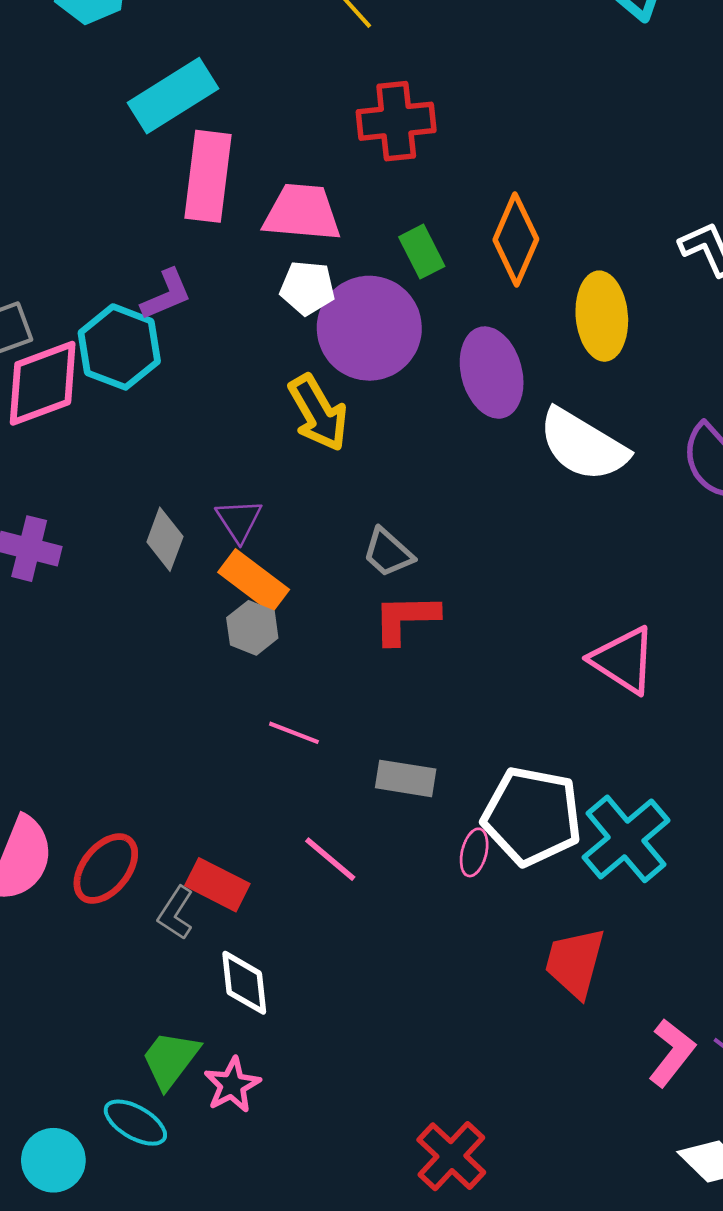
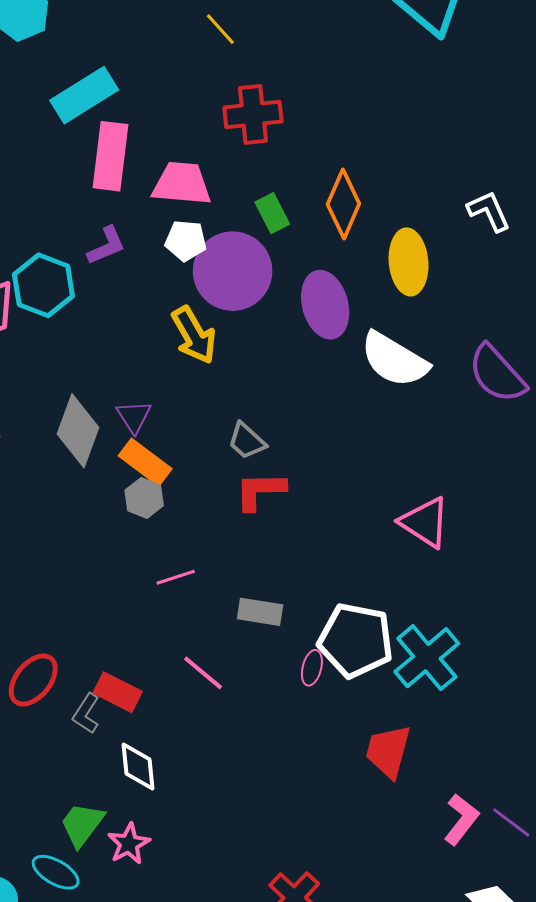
purple L-shape: (166, 295) -> (106, 246), moved
gray diamond: (165, 539) -> (78, 431), size x1.5
pink line: (294, 733) -> (176, 577), turned -39

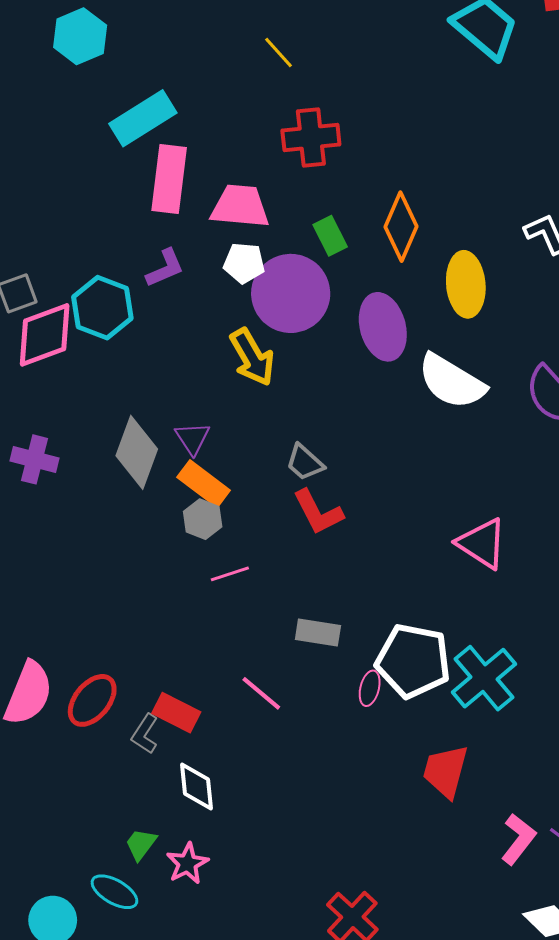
red L-shape: (260, 491) -> (318, 512), turned -116
pink line: (176, 577) -> (230, 574), moved
green trapezoid: (82, 824) -> (141, 844), size x0.7

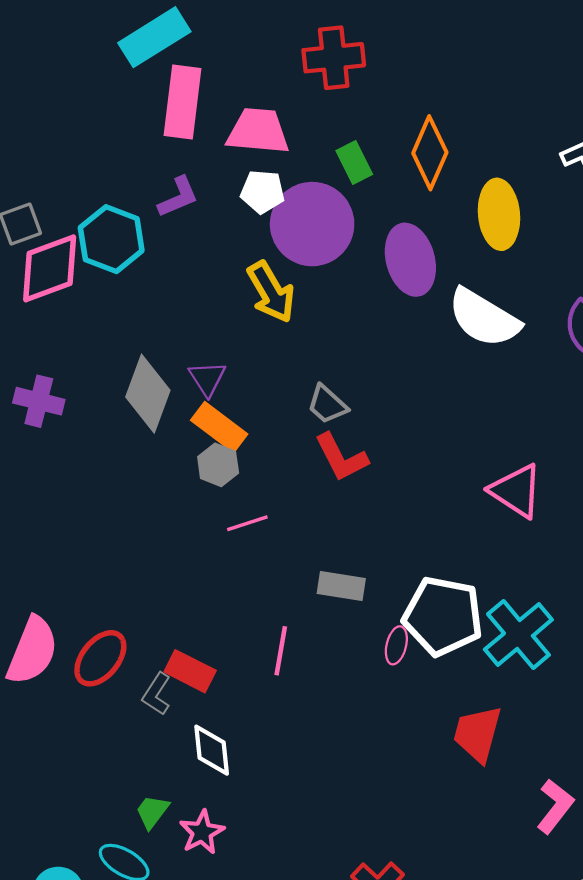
pink line: (261, 693) -> (281, 651), turned 60

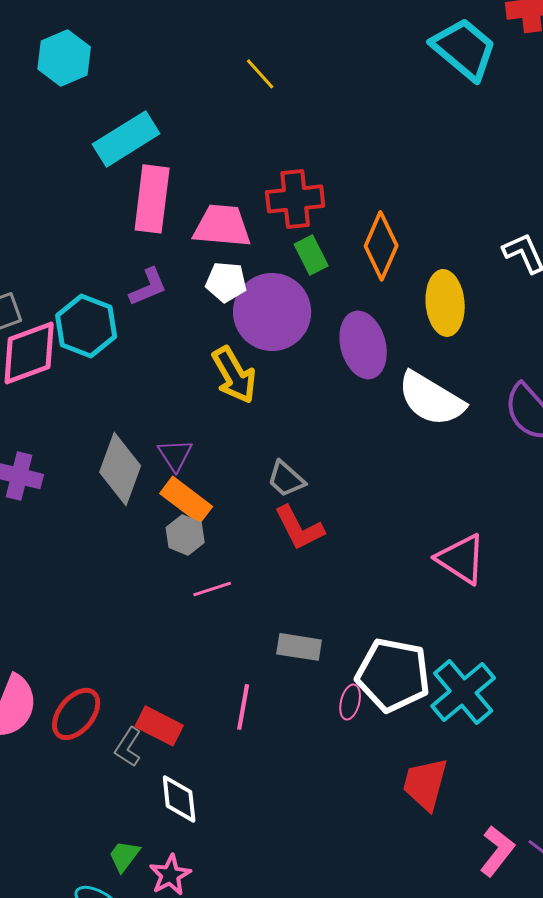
red cross: (334, 58) -> (295, 199), moved

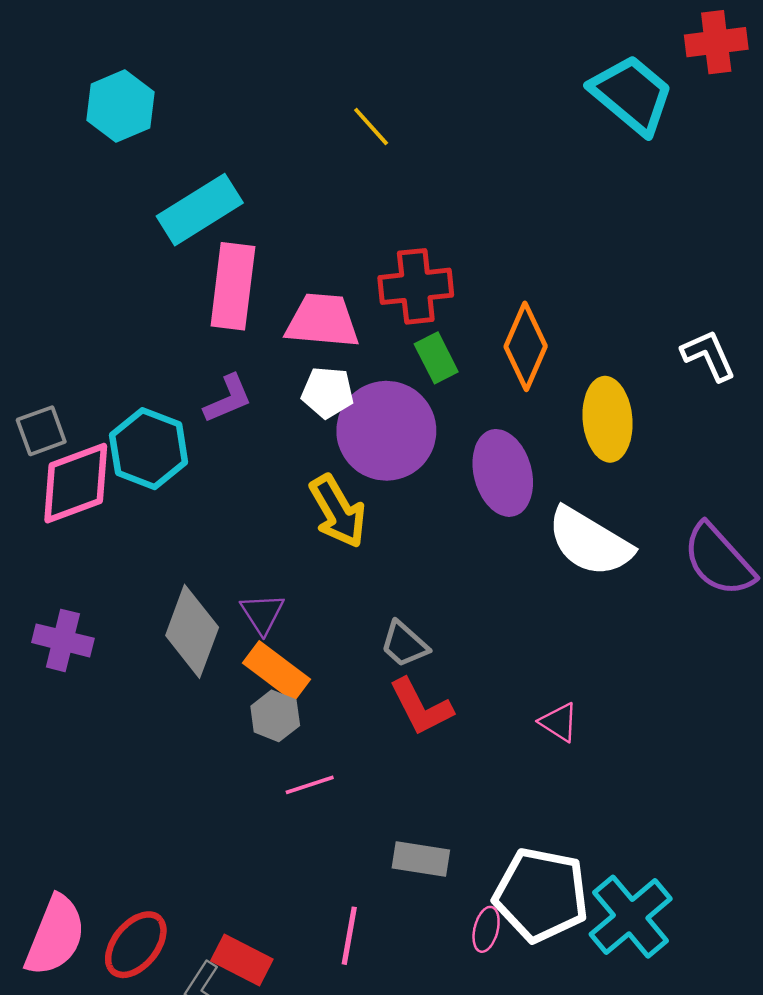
pink triangle: (461, 559) -> (559, 722), moved, size x0.6

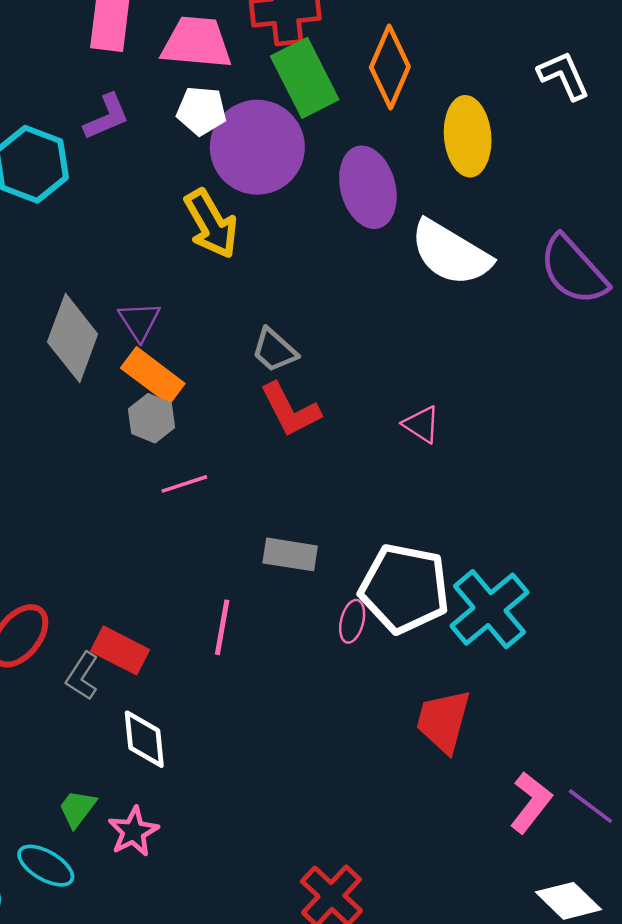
green rectangle: (436, 358) -> (305, 78), size x1.6

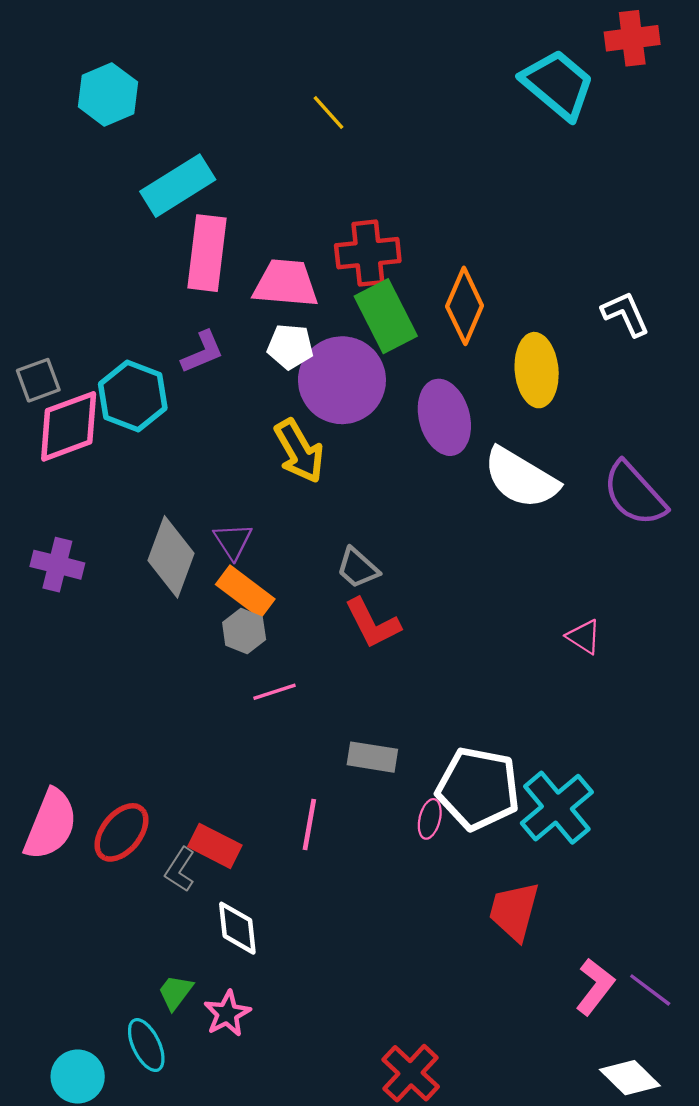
pink triangle: (421, 424) -> (584, 637), moved
cyan ellipse: (46, 866) -> (146, 1045), turned 34

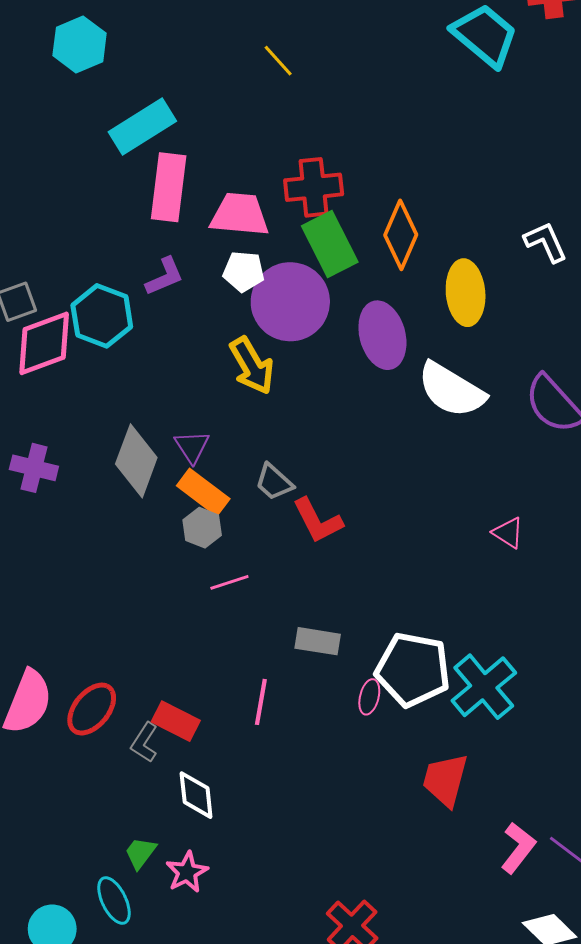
gray trapezoid: (358, 568) -> (274, 482), moved

